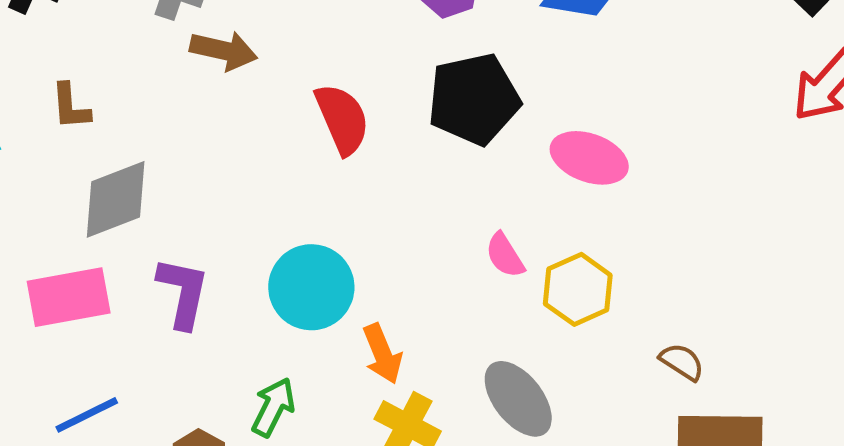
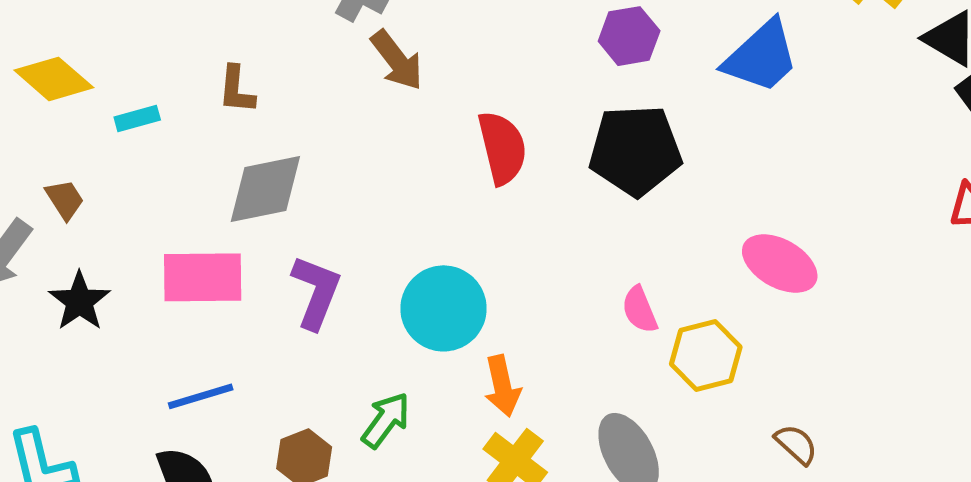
brown arrow: (224, 50) -> (397, 60), turned 30
pink ellipse: (589, 158) -> (780, 264), moved

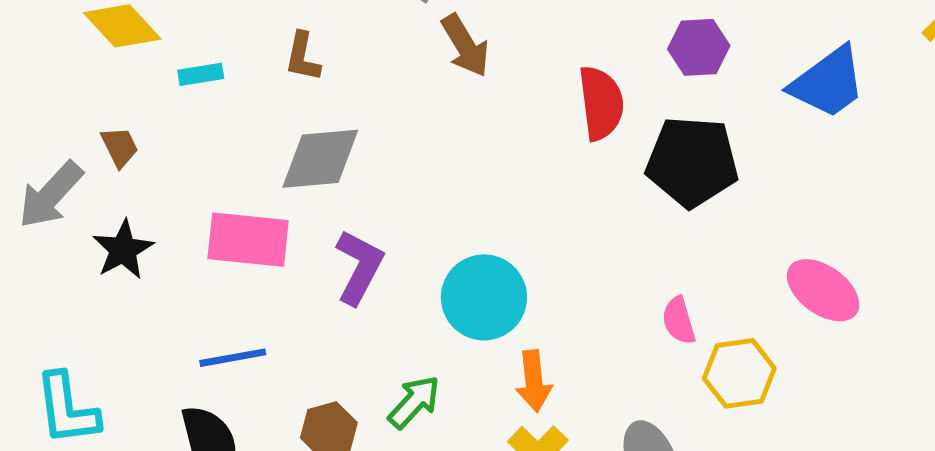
red semicircle: (502, 148) -> (601, 103), moved

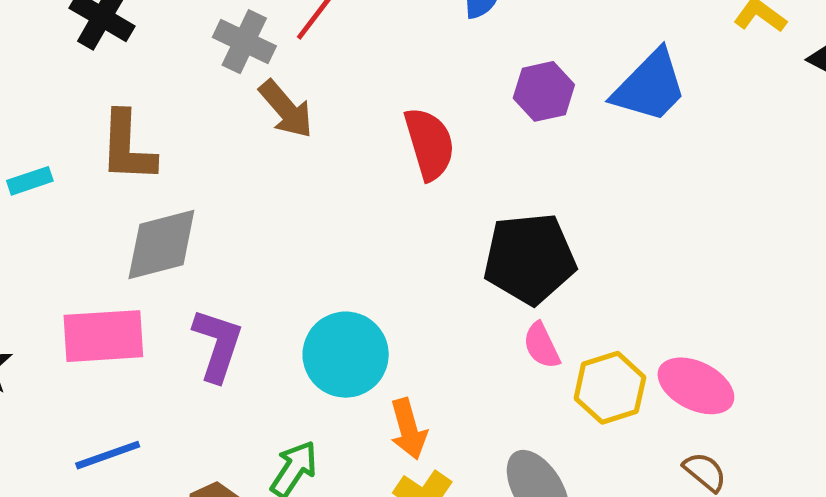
purple hexagon: (699, 47) -> (544, 91), moved
brown L-shape: (303, 57) -> (127, 147), size x1.5
black pentagon: (692, 162) -> (530, 259), moved
pink ellipse: (823, 290) -> (696, 386), moved

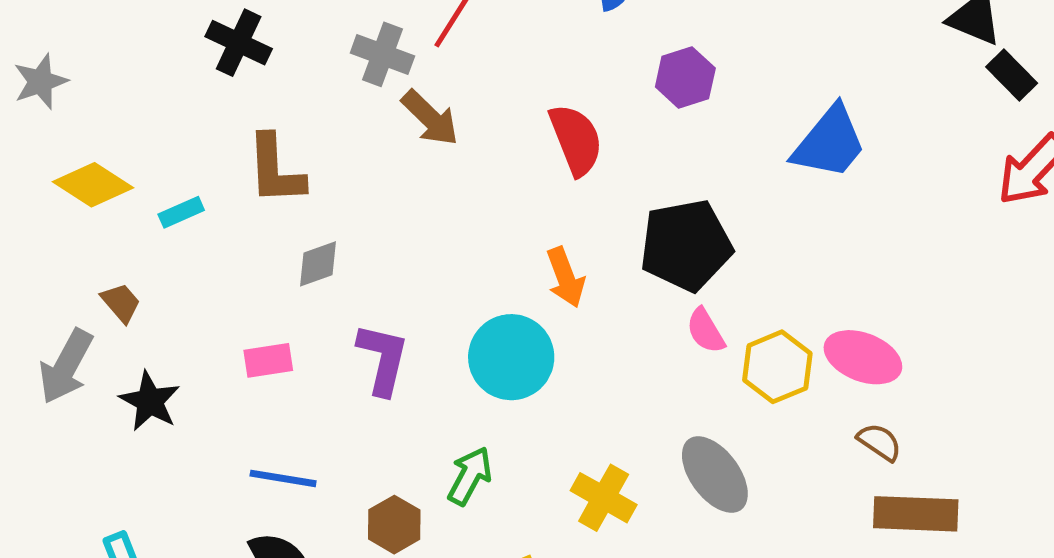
blue trapezoid: (650, 86) -> (829, 142), moved
gray diamond: (161, 244) -> (318, 264), size x0.6
pink rectangle: (103, 336) -> (268, 360), size x0.6
orange arrow: (408, 429) -> (566, 277), moved
blue line: (108, 455) -> (283, 478), turned 34

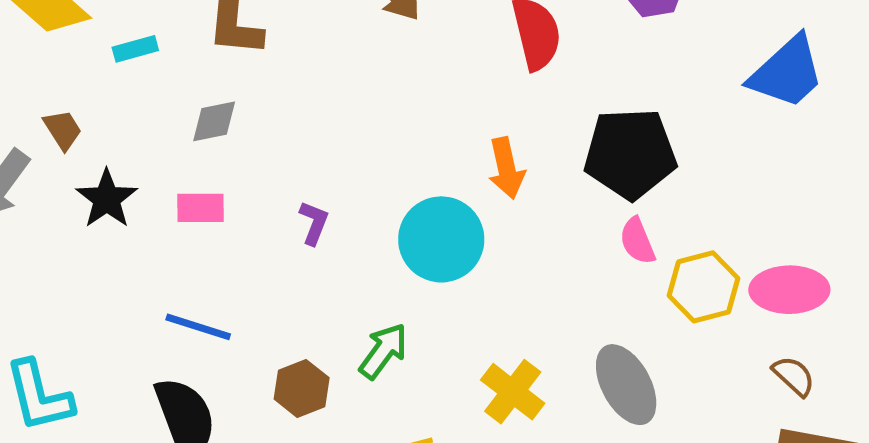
gray diamond: (318, 264) -> (214, 121), moved
pink ellipse: (863, 357) -> (789, 290), turned -30
purple L-shape: (383, 359) -> (314, 223), size x0.6
black star: (150, 401) -> (107, 199), moved

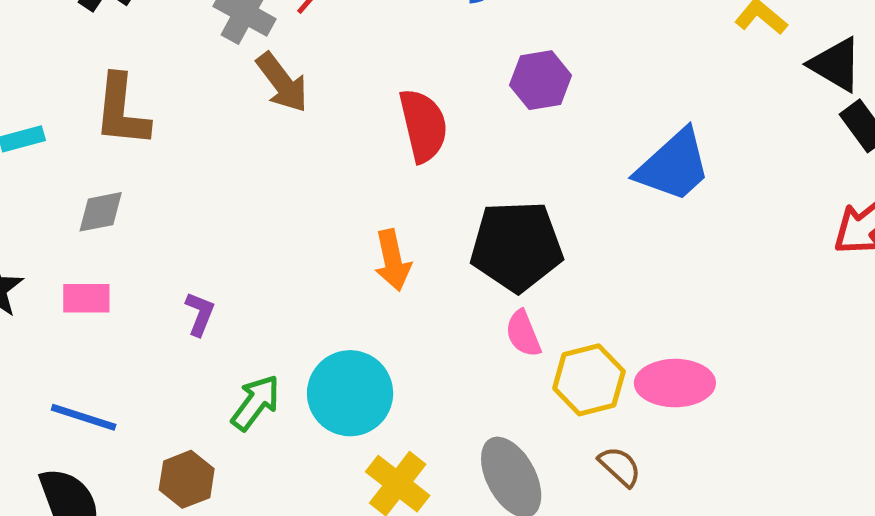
cyan circle: (441, 239) -> (350, 393), moved
green arrow: (383, 351) -> (255, 403), moved
brown semicircle: (794, 376) -> (620, 466), moved

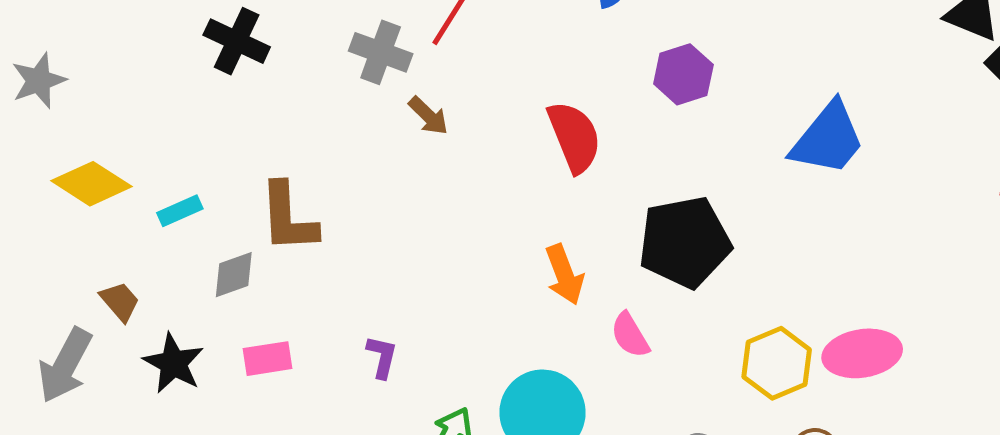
brown arrow: (282, 83) -> (428, 116), size x0.7
brown L-shape: (122, 111) -> (288, 218), moved
gray diamond: (101, 212) -> (234, 275), moved
pink semicircle: (523, 334) -> (630, 335), moved

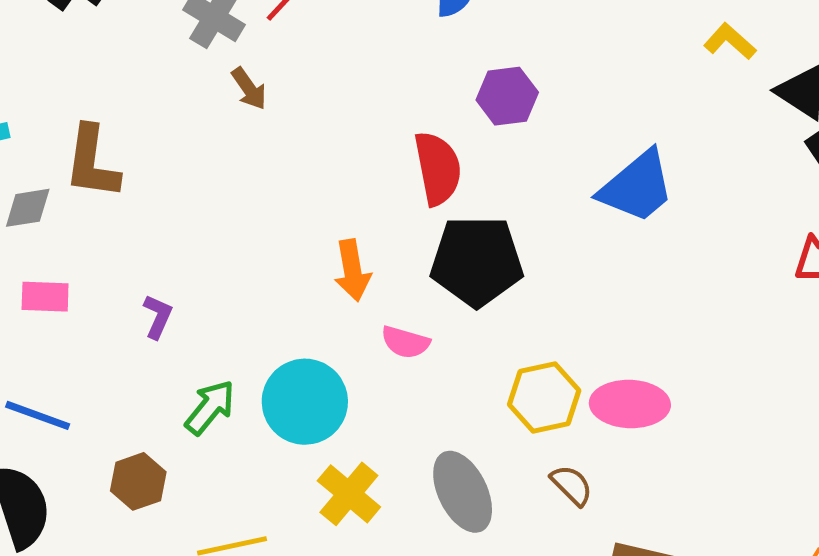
red semicircle: (574, 137) -> (438, 168), moved
pink semicircle: (630, 335) -> (405, 342), turned -54

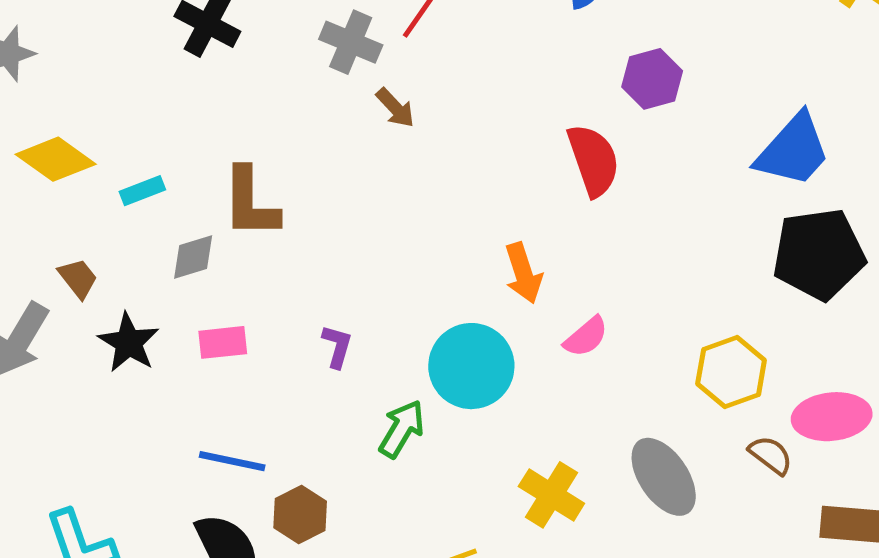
black pentagon: (477, 261) -> (819, 254), moved
pink semicircle: (405, 342) -> (586, 337), turned -48
cyan circle: (305, 402) -> (471, 366), moved
pink ellipse: (630, 404) -> (832, 417), moved
brown hexagon: (138, 481) -> (300, 515), moved

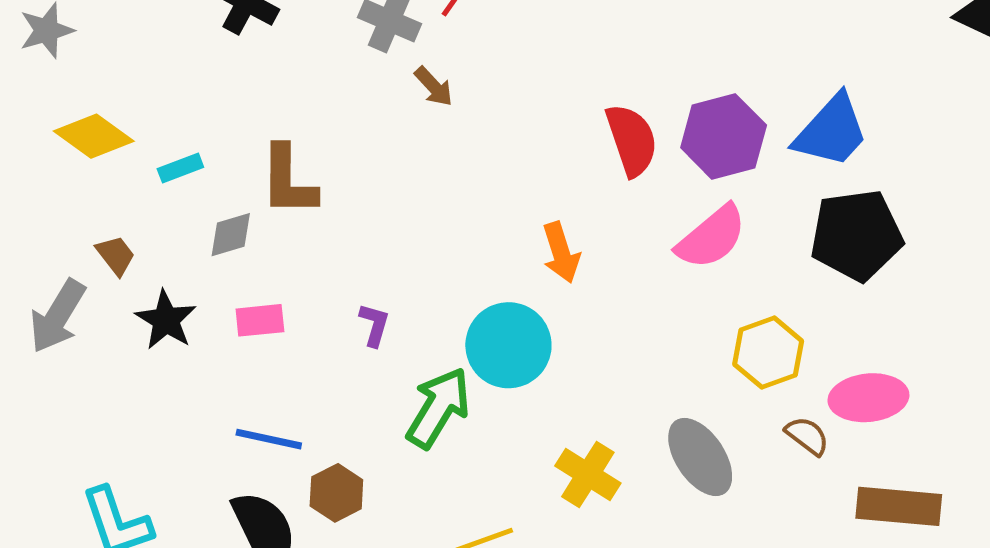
purple hexagon: (652, 79) -> (724, 136), moved, size x1.4
pink semicircle: (586, 337) -> (711, 237), moved, size x1.6
green arrow: (402, 429) -> (438, 408), size x1.4

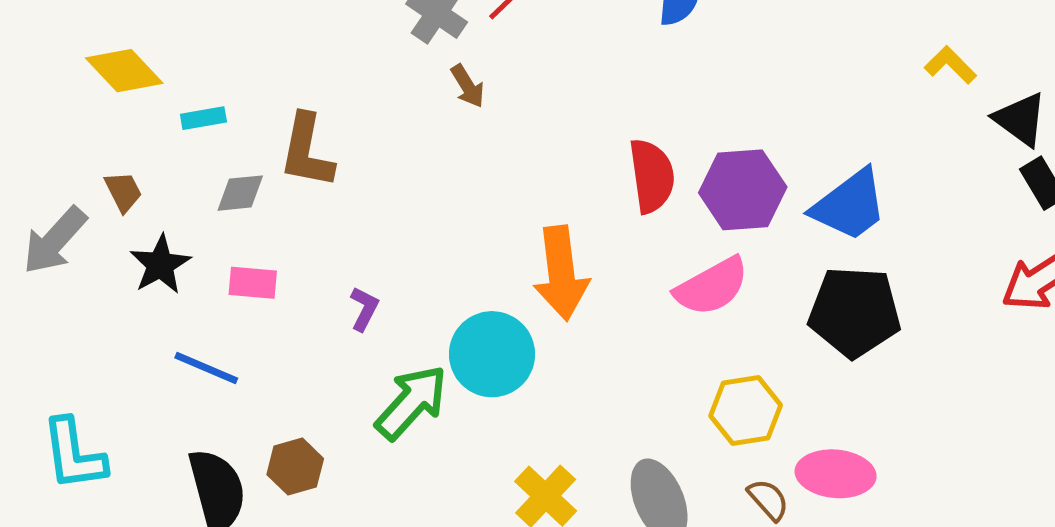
orange arrow: (561, 253) -> (561, 273), size x1.5
blue line: (269, 439) -> (206, 368), moved

